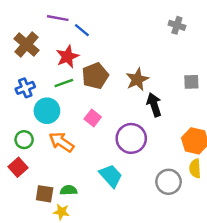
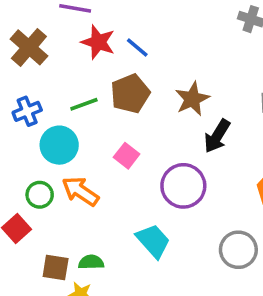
blue line: (82, 30) -> (137, 47), moved
red star: (67, 57) -> (98, 42), moved, turned -30
black arrow: (154, 105) -> (217, 136), turned -130
green circle: (24, 140) -> (40, 195), moved

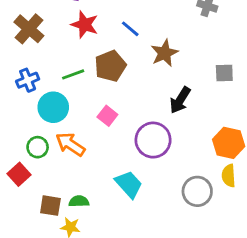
blue line: (137, 47) -> (130, 29), moved
brown star: (192, 99) -> (164, 53), moved

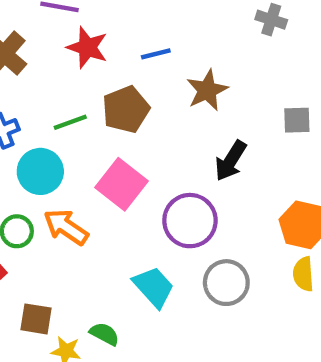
blue line: (130, 29) -> (156, 54), turned -54
pink square: (107, 116) -> (122, 184), size x1.6
gray circle: (197, 191) -> (226, 283), moved
green semicircle: (79, 201) -> (104, 334), moved, turned 30

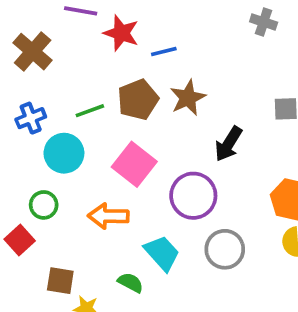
red star: (87, 47) -> (121, 33), moved
brown star: (207, 90) -> (188, 98), moved
orange arrow: (66, 227) -> (108, 216), moved, turned -33
green semicircle: (104, 334) -> (131, 283), moved

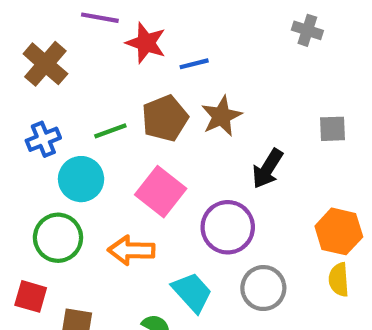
green circle: (44, 205) -> (58, 238), size x1.5
red square: (20, 240) -> (31, 296), moved, turned -32

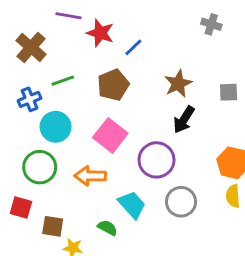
blue line: (194, 64) -> (133, 47), turned -30
brown star: (221, 116) -> (178, 83), moved
green line: (110, 131) -> (63, 81), moved

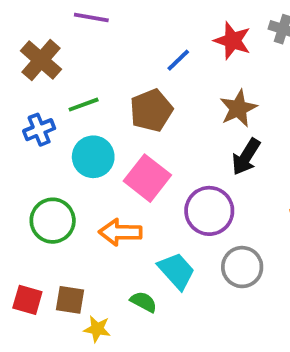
red star: (100, 33) -> (232, 41), moved
cyan circle: (56, 127) -> (93, 157), moved
red square: (21, 208) -> (27, 300), moved

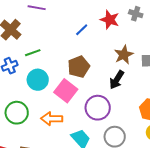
brown star: (238, 108) -> (124, 55), moved
brown pentagon: (151, 110) -> (79, 67), moved

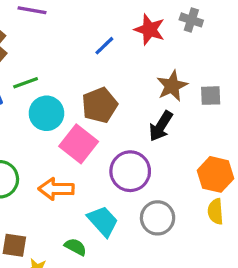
cyan circle: (38, 80) -> (46, 113), moved

